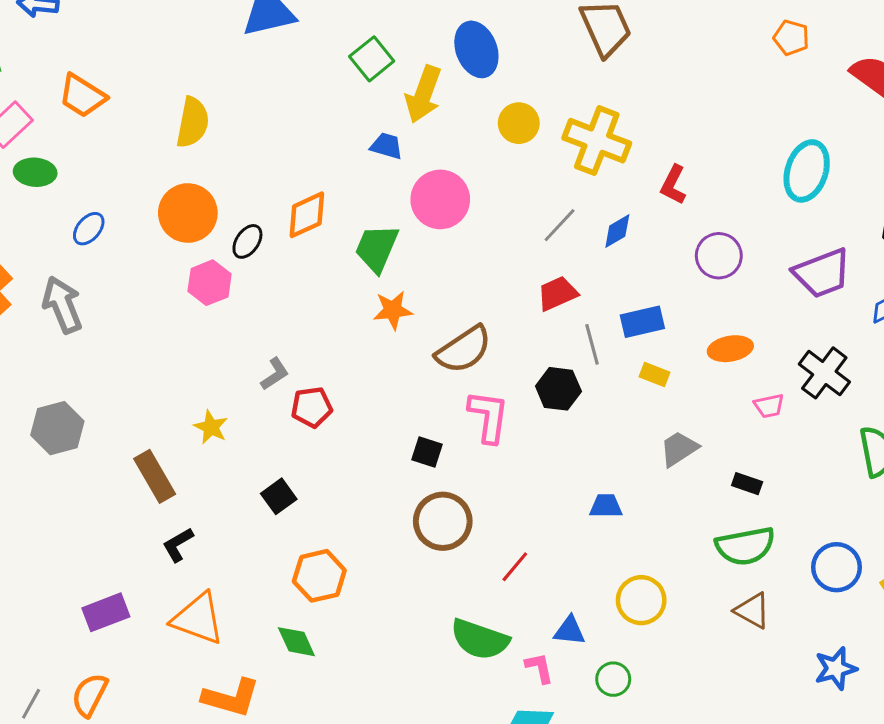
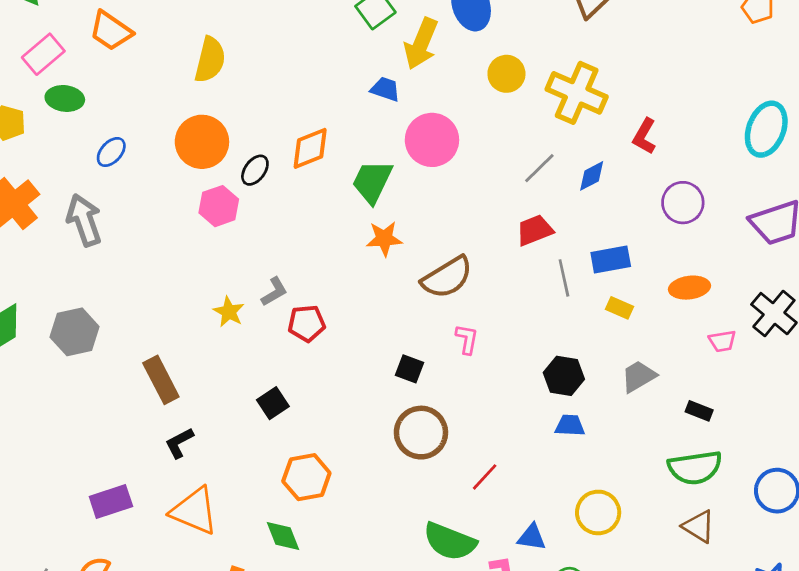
black hexagon: (558, 389) -> (564, 376), moved
pink L-shape: (488, 416) -> (467, 339), size x0.6
yellow star: (211, 427) -> (229, 312), moved

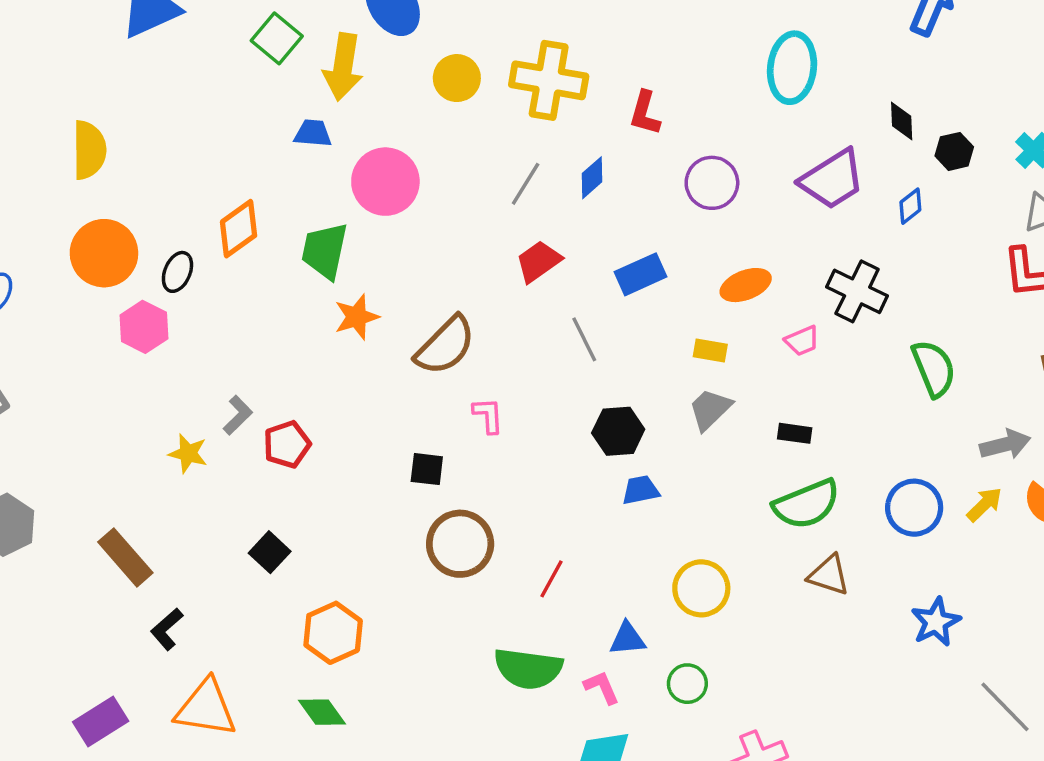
gray line: (564, 278) -> (584, 339), moved
yellow rectangle: (619, 308) -> (710, 351), moved

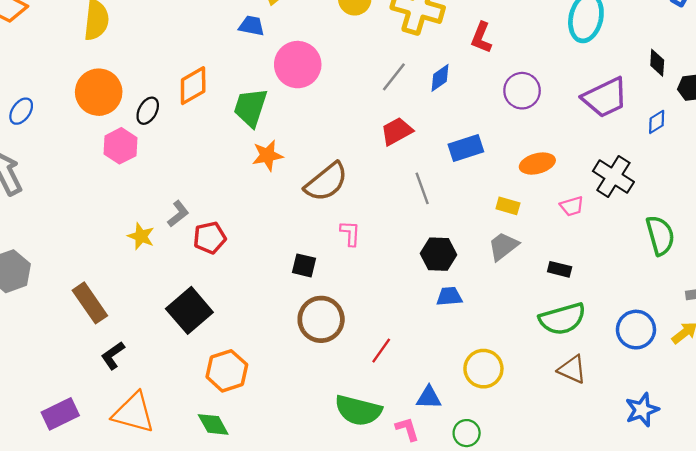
black square: (270, 552) -> (189, 310), size x1.6

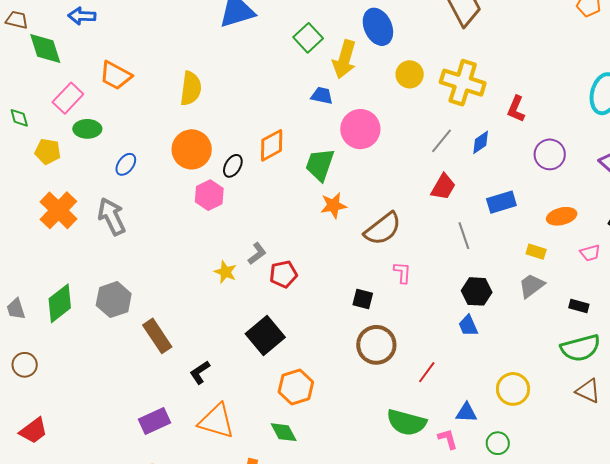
red trapezoid: (397, 131) -> (443, 187), turned 148
blue trapezoid: (449, 296) -> (468, 326), moved, turned -110
brown rectangle: (90, 303) -> (157, 336), moved

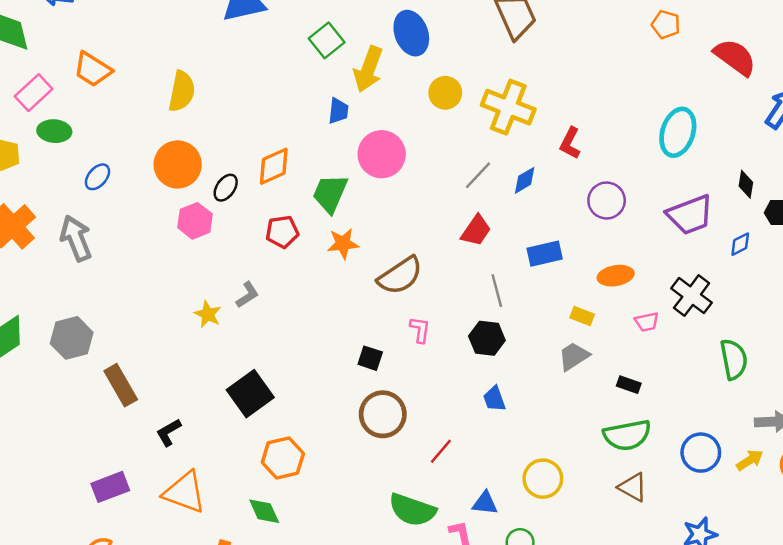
blue trapezoid: (322, 96) -> (338, 111), turned 80
red pentagon: (283, 274) -> (282, 232), moved
black hexagon: (477, 291) -> (487, 338), moved

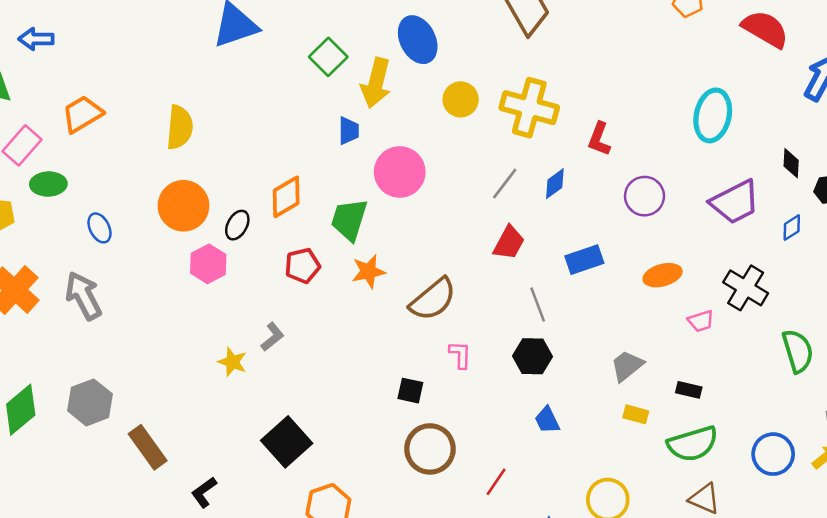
orange trapezoid: (93, 69) -> (82, 114), turned 123
blue ellipse: (97, 177) -> (99, 228), turned -60
yellow rectangle: (582, 316) -> (636, 414), moved

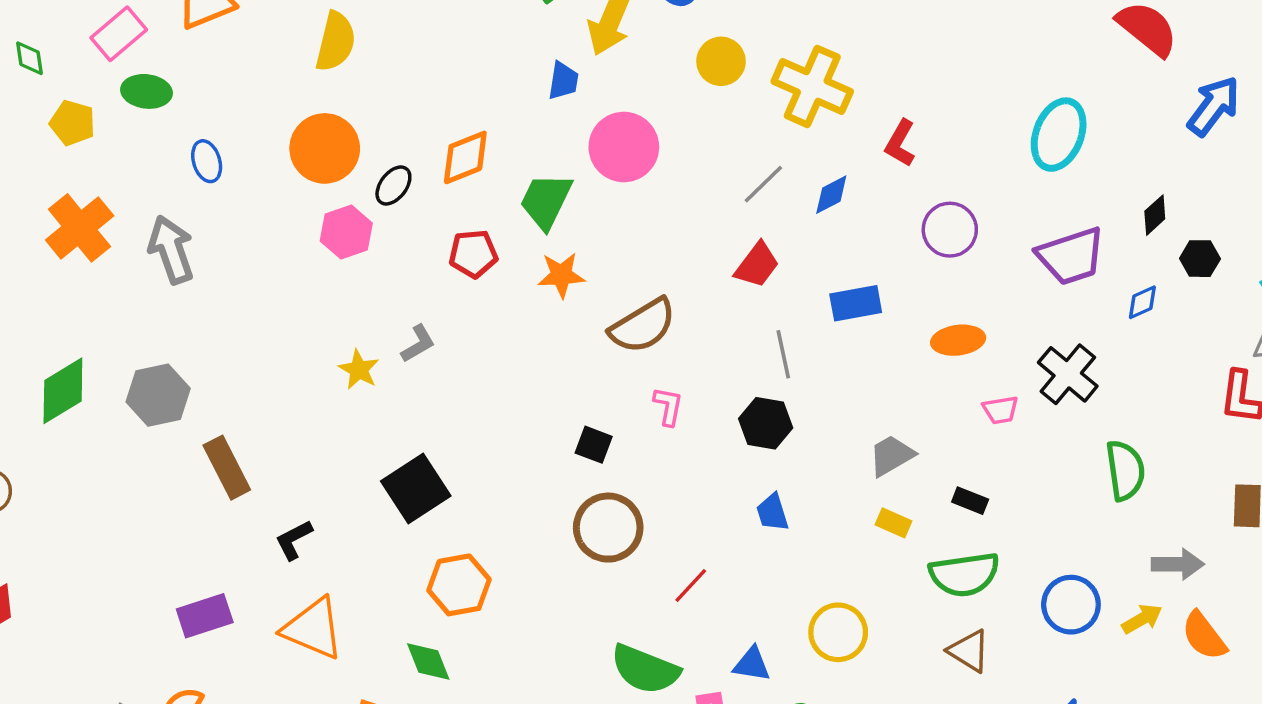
black diamond: (791, 163) -> (1155, 215), turned 36

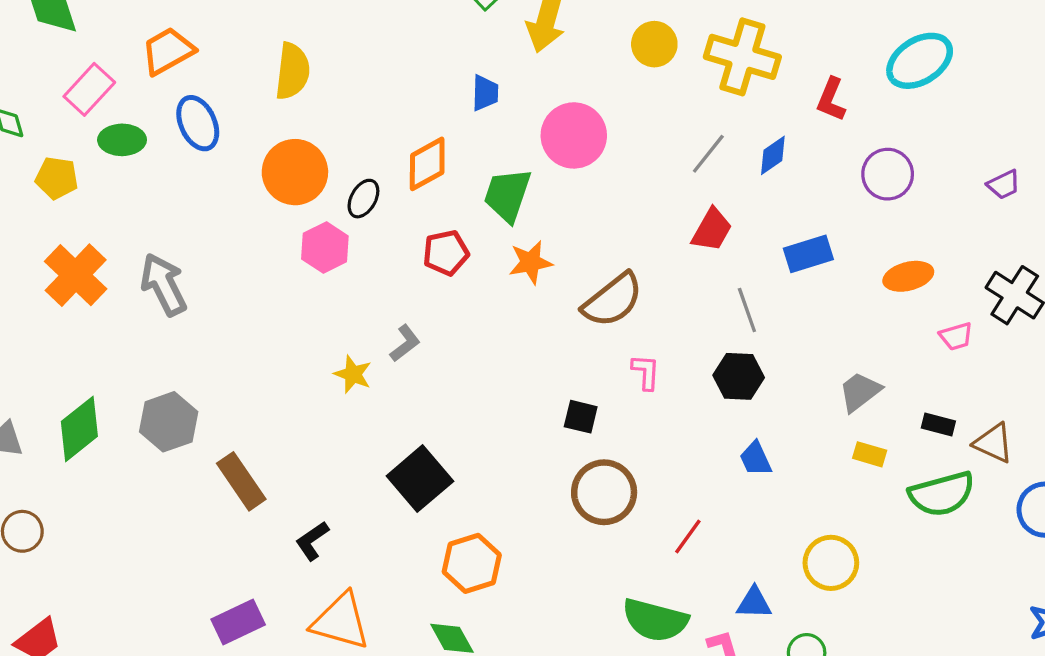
blue trapezoid: (563, 81) -> (485, 93), moved
cyan ellipse: (1059, 135) -> (920, 61), moved, turned 44
blue ellipse: (207, 161) -> (198, 123), moved, size x1.4
purple trapezoid: (1071, 256) -> (1004, 185), size x0.5
brown triangle: (969, 651) -> (993, 443), moved

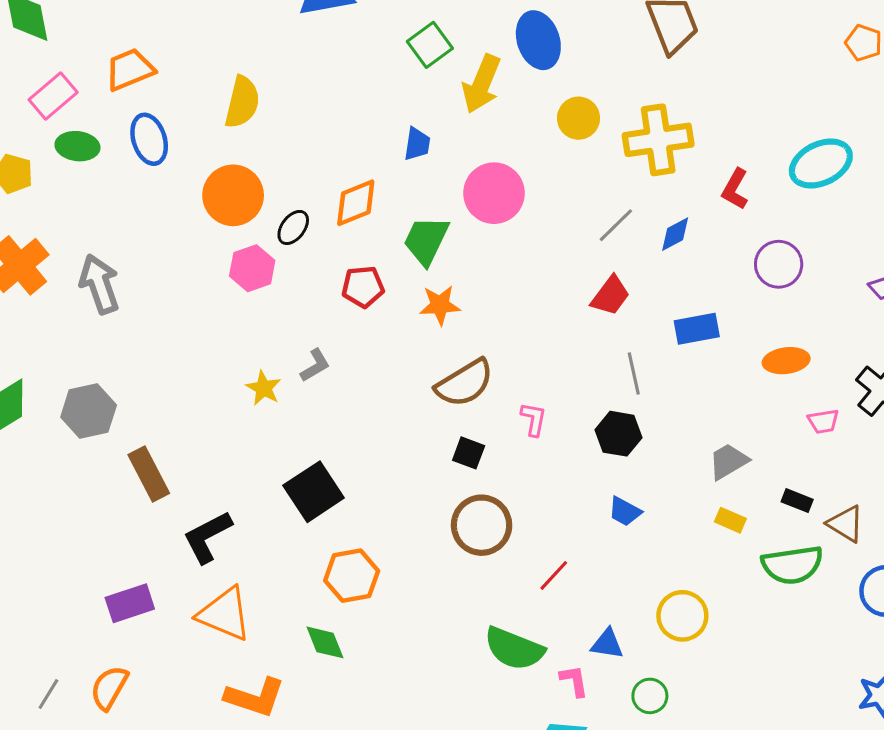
yellow cross: (742, 57) -> (658, 140), turned -32
brown semicircle: (613, 300) -> (465, 383), moved
blue trapezoid: (756, 459) -> (625, 511), turned -44
black L-shape: (312, 541) -> (207, 537), size x1.5

